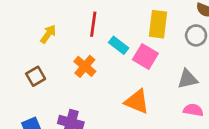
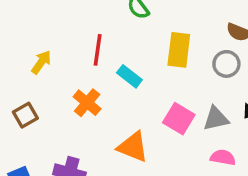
pink square: (145, 57) -> (179, 119), moved
orange triangle: (137, 102) -> (133, 147), moved

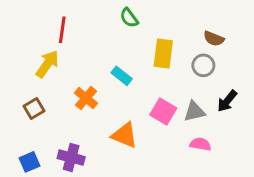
red line: (98, 50) -> (62, 30), moved
yellow arrow: (41, 62) -> (47, 64), size x1.4

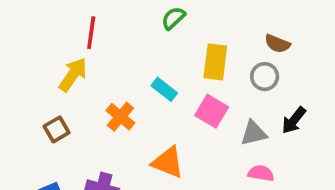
green semicircle: (129, 18) -> (173, 18), turned 84
pink square: (163, 111) -> (212, 111), moved

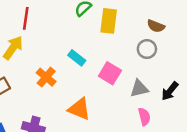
yellow rectangle: (215, 62) -> (109, 21), moved
black arrow: (294, 120) -> (170, 91), moved
pink semicircle: (261, 173) -> (144, 117), turned 66

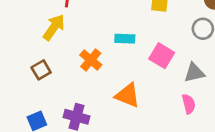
cyan rectangle: (77, 58) -> (125, 39), turned -36
pink semicircle: (144, 117) -> (189, 104), moved

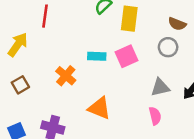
yellow arrow: (54, 27) -> (18, 45), moved
pink square: (162, 56) -> (127, 56), moved, turned 35

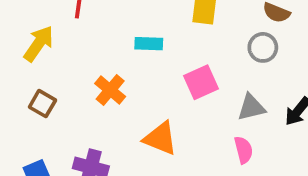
cyan rectangle: (97, 56) -> (149, 44), moved
pink square: (127, 56) -> (201, 82), moved
brown square: (20, 85) -> (42, 104), turned -30

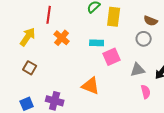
cyan rectangle: (149, 44) -> (97, 43), moved
orange cross: (110, 90) -> (62, 38), moved
pink semicircle: (244, 150) -> (146, 92), moved

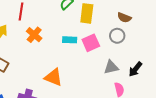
pink square: (112, 57) -> (91, 43), moved
orange triangle: (91, 86) -> (53, 77), moved

